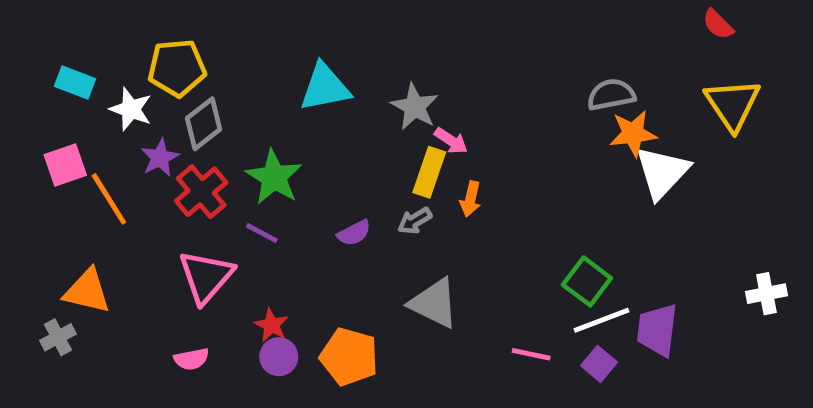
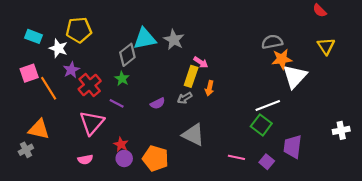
yellow triangle: (732, 104) -> (326, 46), size x0.7
gray star: (415, 107) -> (174, 40), moved
gray diamond: (204, 124) -> (127, 55), moved
green star: (274, 177) -> (122, 79), size x0.6
white line: (601, 320) -> (268, 106), moved

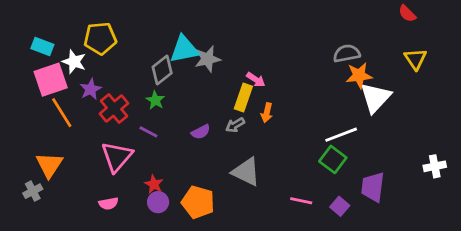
gray star: (174, 40) -> (208, 59), moved, turned 30
pink square: (29, 73) -> (51, 80), moved, size x1.4
orange triangle: (39, 129) -> (49, 165), turned 50

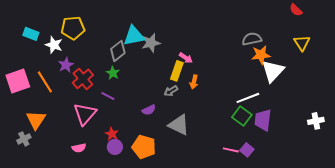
pink square: (51, 80) -> (18, 81), moved
purple semicircle: (201, 132) -> (149, 110), moved
purple trapezoid: (373, 187) -> (263, 120), moved
pink line: (301, 201) -> (231, 150), moved

